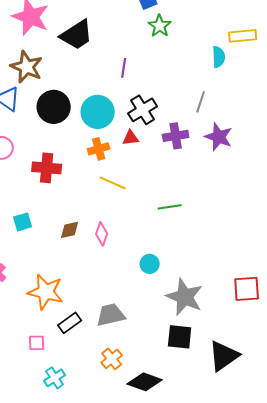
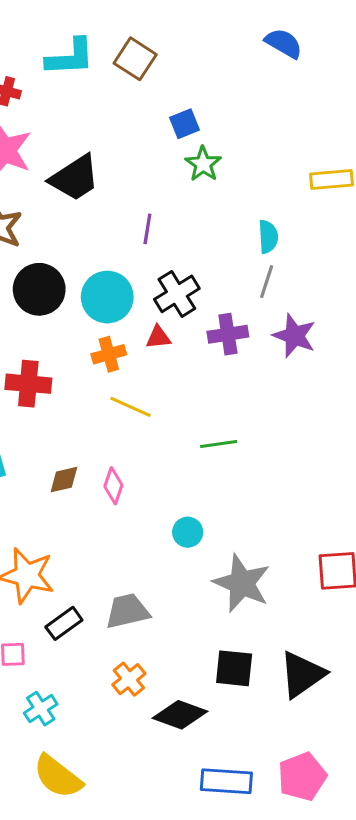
cyan semicircle: (219, 57) -> (268, 237), moved
black square: (180, 337) -> (234, 668), moved

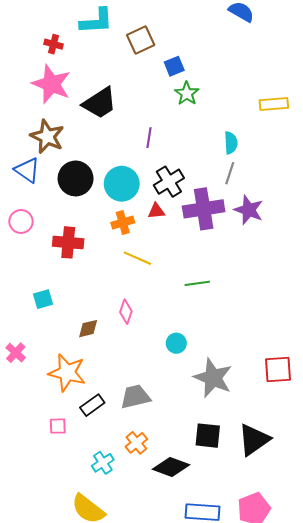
brown square: (135, 59) -> (141, 40), moved, turned 32
purple cross: (228, 334) -> (204, 209), size x1.5
brown diamond: (64, 480) -> (88, 329), moved
cyan cross: (41, 709) -> (103, 463), moved

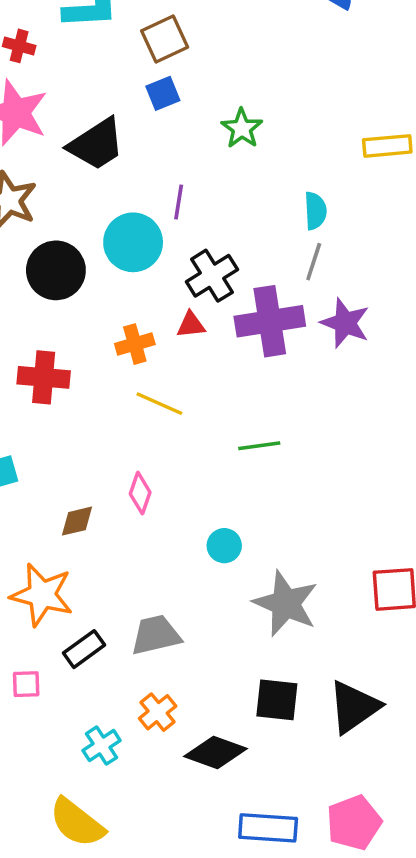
blue square: (174, 66) -> (163, 93), moved
cyan circle: (122, 184) -> (133, 242), moved

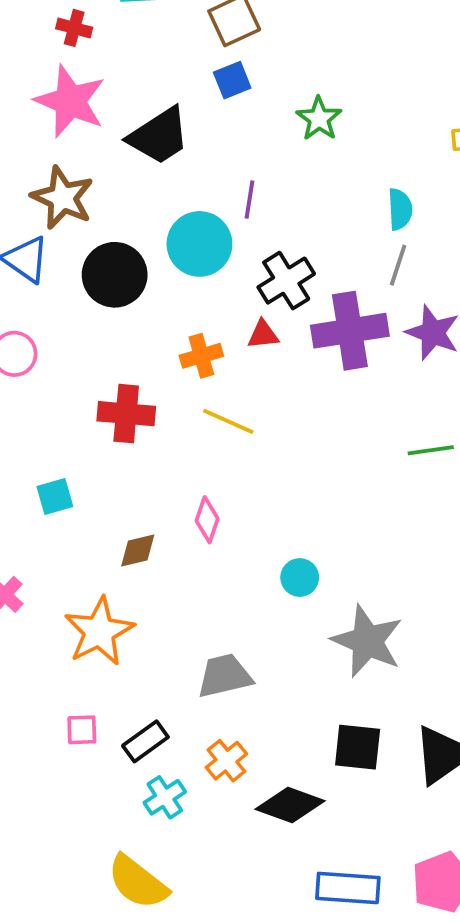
red cross: (44, 377) -> (126, 414), moved
green line: (259, 446) -> (431, 450), moved
orange star: (42, 595) -> (99, 631), turned 30
black rectangle: (84, 649) -> (145, 741), moved

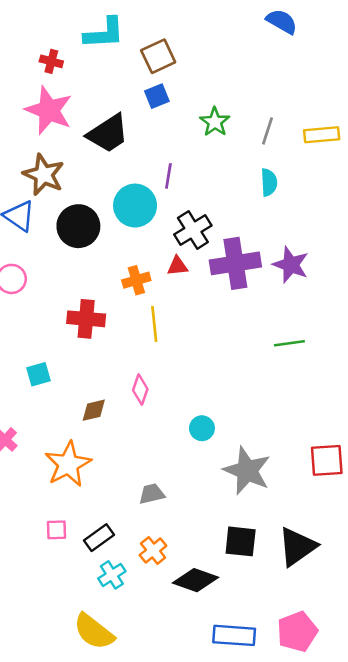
gray line: (398, 265) -> (268, 131), moved
yellow line: (228, 421) -> (154, 324), turned 60
gray trapezoid: (225, 676) -> (152, 494), size x0.7

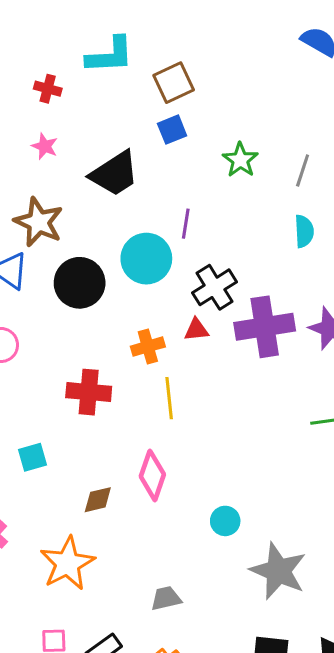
pink star: (49, 110) -> (45, 146), size x0.5
pink diamond: (140, 390) -> (152, 475), size x1.4

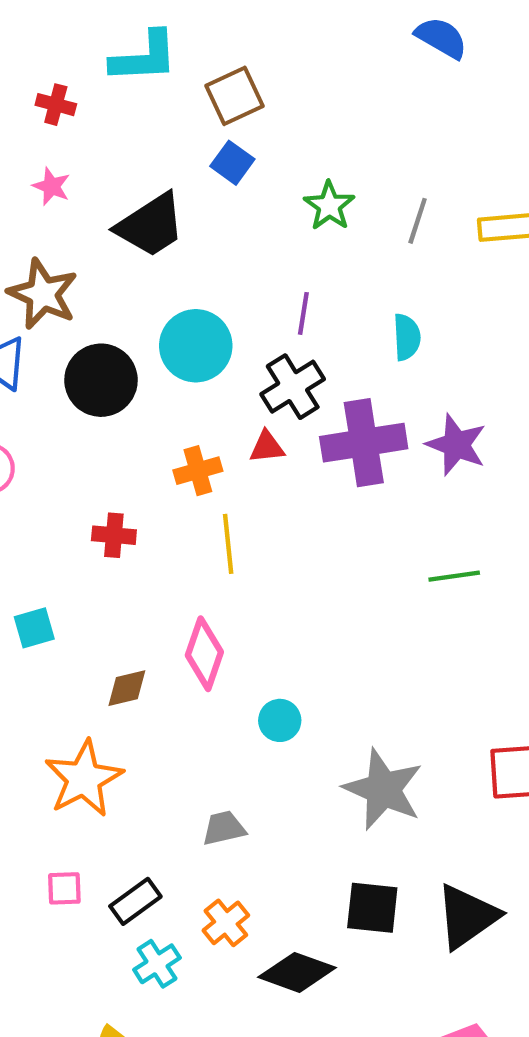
blue square: (172, 130) -> (232, 163), turned -32
purple line: (186, 224) -> (303, 313), moved
cyan semicircle: (304, 231) -> (407, 337), moved
red cross: (89, 392) -> (114, 535), size x0.7
cyan circle: (225, 521) -> (280, 720), moved

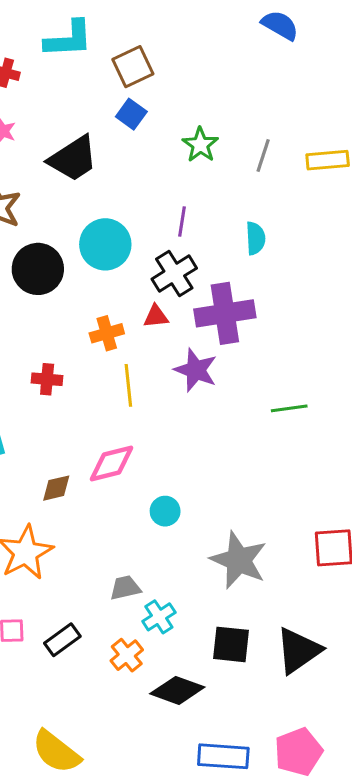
purple star: (456, 445) -> (196, 370), moved
pink diamond: (204, 654) -> (111, 464), turned 57
cyan cross: (157, 964) -> (159, 617), moved

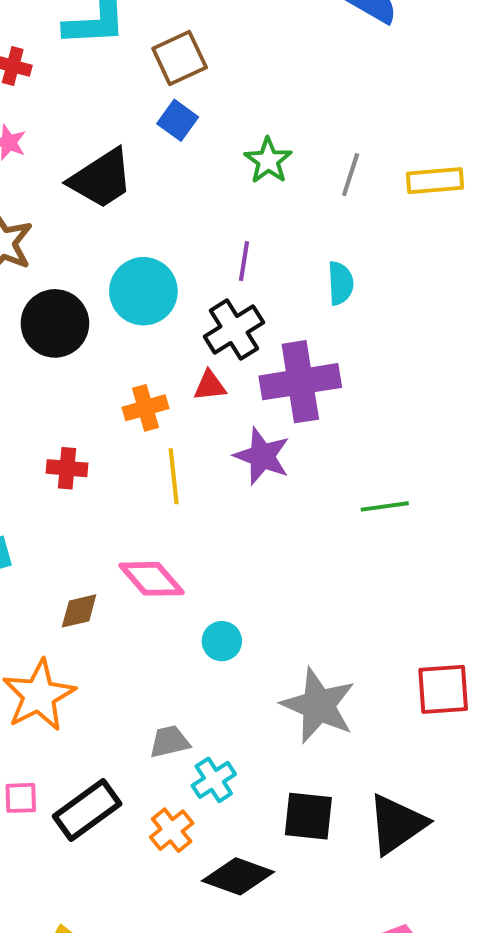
pink diamond: (111, 464) -> (151, 579), turned 63
black rectangle: (62, 640) -> (87, 810), size x1.4

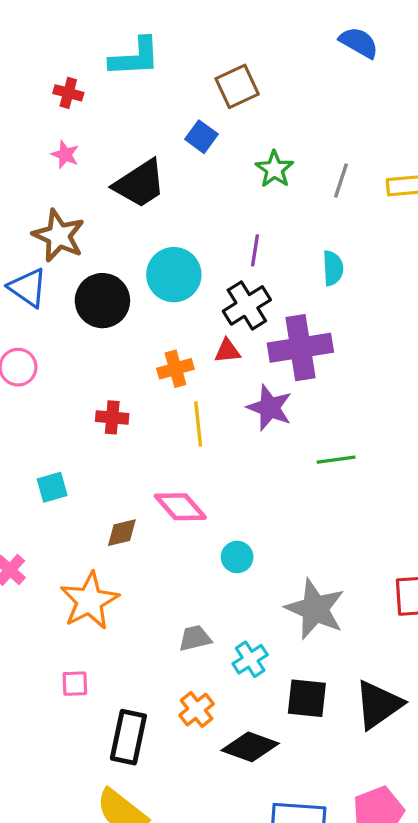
brown square: (180, 58) -> (237, 86), moved
green line: (385, 506) -> (336, 460), moved
cyan cross: (214, 780) -> (250, 659), moved
black rectangle: (87, 810) -> (128, 737), moved, turned -42

